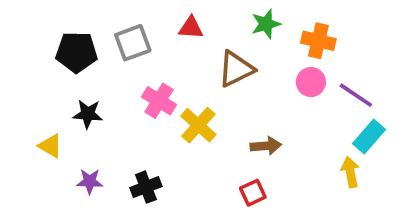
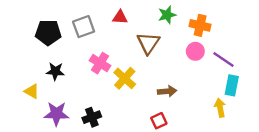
brown triangle: (236, 69) -> (148, 43), turned -30
cyan rectangle: (369, 136) -> (232, 85), turned -30
purple star: (90, 181) -> (56, 114), size x1.5

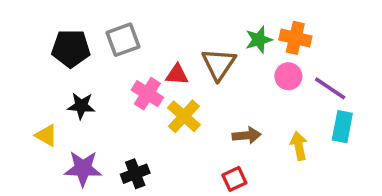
green star: (167, 15) -> (259, 40), moved
red triangle: (120, 17) -> (177, 75), moved
yellow arrow: (220, 108) -> (299, 146), moved

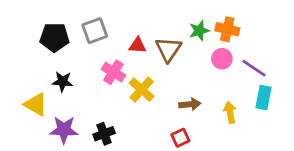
red triangle: (177, 75) -> (138, 45), moved
yellow triangle: (46, 135) -> (36, 104), size x1.4

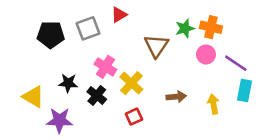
red triangle: (138, 45) -> (119, 15), moved, turned -35
black star: (63, 82) -> (68, 83), moved
black cross: (104, 134) -> (97, 95), moved, turned -30
red square: (180, 138) -> (134, 117), moved

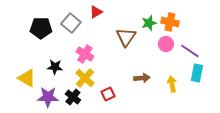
gray square: (88, 28) -> (71, 23), turned -30
yellow cross: (131, 83) -> (85, 78), moved
black cross: (97, 95) -> (73, 97), moved

